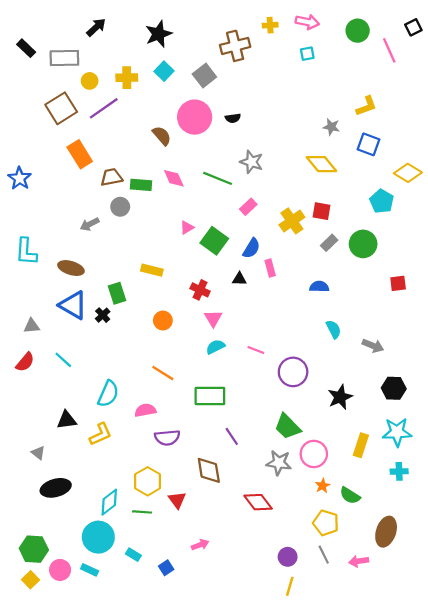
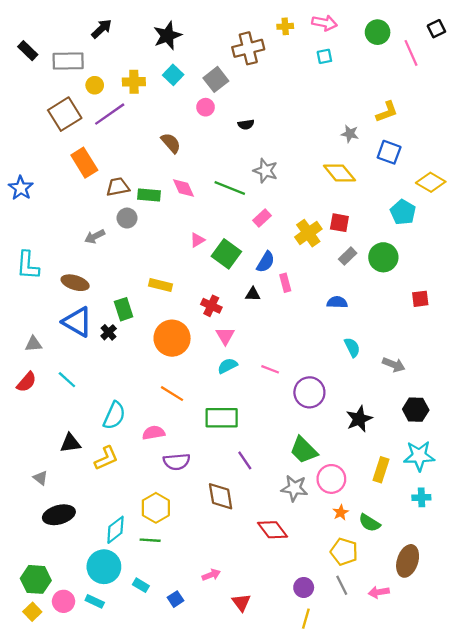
pink circle: (195, 117) -> (206, 107), moved, size x0.5
orange circle: (163, 321) -> (172, 338), size x1.8
red triangle: (177, 500) -> (241, 603), moved

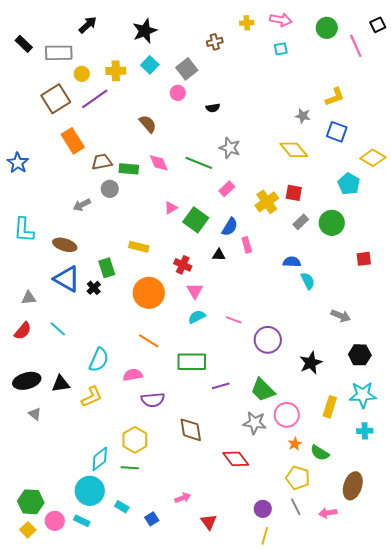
brown cross: (248, 48) -> (215, 42), size x0.6
cyan semicircle: (352, 347) -> (308, 281), moved
purple line: (245, 460) -> (221, 386), moved, turned -72
black ellipse: (59, 515) -> (27, 381), moved

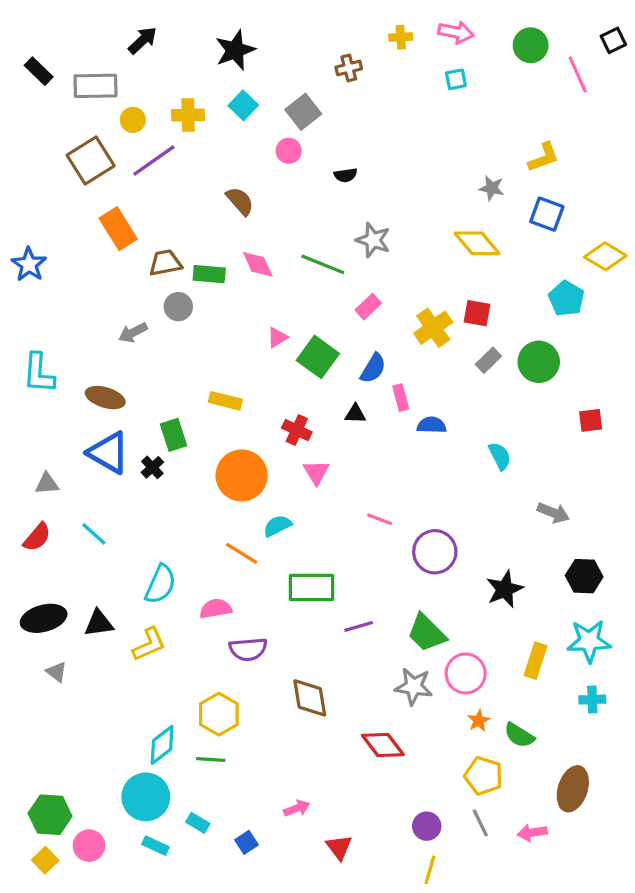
blue semicircle: (292, 262) -> (432, 425), moved
cyan semicircle: (197, 317) -> (277, 526), moved
cyan rectangle: (82, 521) -> (156, 846), moved

